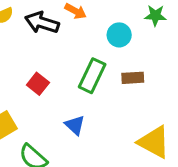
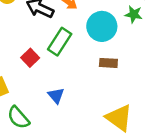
cyan circle: (119, 35) -> (102, 26), size x1.5
green rectangle: (92, 76) -> (60, 42), moved

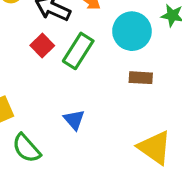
red square: (30, 58) -> (42, 46), moved

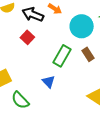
green rectangle: (78, 51) -> (62, 56), moved
brown rectangle: (141, 78) -> (88, 54), turned 56

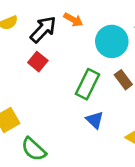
black arrow: (33, 14) -> (43, 29), turned 115
blue triangle: (49, 82) -> (95, 120), moved

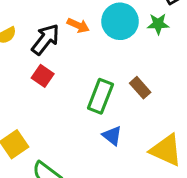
cyan circle: (112, 41) -> (120, 21), moved

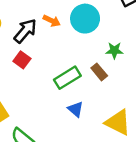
green star: (158, 24) -> (114, 50), moved
green rectangle: (100, 96) -> (67, 78), turned 35

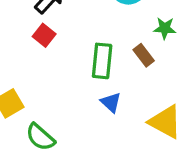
green rectangle: (67, 78) -> (102, 61), turned -55

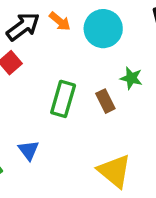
blue triangle: (111, 102) -> (29, 150), moved

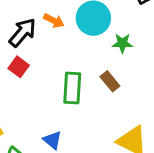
green star: (131, 78) -> (122, 43), moved

